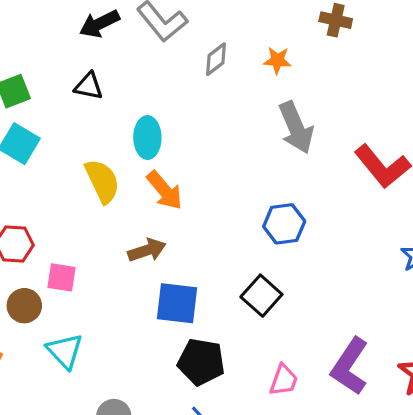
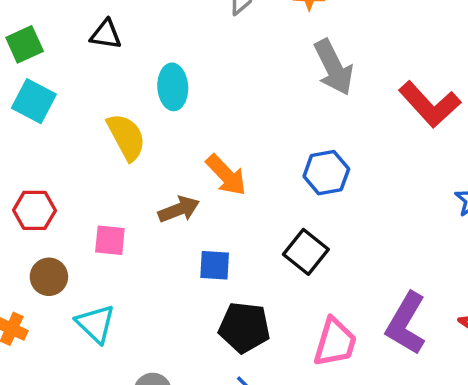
orange arrow: (165, 190) -> (226, 175), moved
pink square: (61, 277) -> (110, 240), moved
blue square: (177, 303) -> (215, 265), size x0.7
pink trapezoid: (284, 380) -> (335, 342), size x1.4

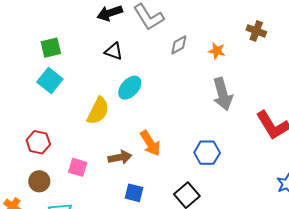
black triangle: (106, 34) -> (114, 51), moved
cyan ellipse: (173, 87) -> (130, 88), turned 35
yellow semicircle: (126, 137) -> (98, 111), turned 44

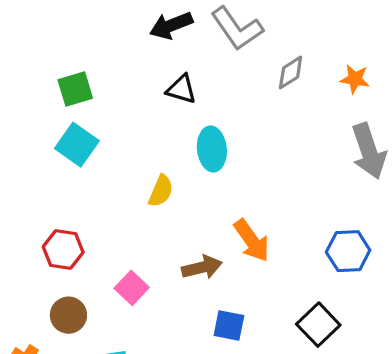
cyan ellipse: (130, 88) -> (212, 149), turned -45
yellow semicircle: (98, 111) -> (161, 191), size x0.7
pink square: (78, 167) -> (132, 288), turned 30

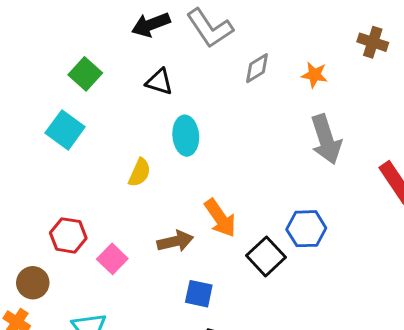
green square: (75, 89) -> (85, 74), moved, turned -32
red hexagon: (63, 250) -> (68, 235), moved
brown circle: (68, 315) -> (33, 283), moved
black square: (318, 325) -> (266, 256), moved

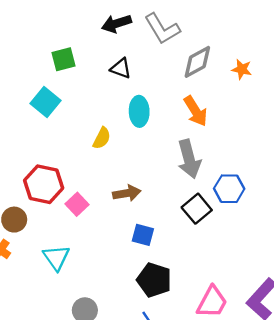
gray diamond: (257, 68) -> (197, 62), size x1.4
green square: (85, 74) -> (64, 59), turned 30
gray arrow: (326, 139) -> (189, 159), moved
orange arrow: (220, 218) -> (196, 111), moved
red hexagon: (68, 235) -> (44, 184), size x1.4

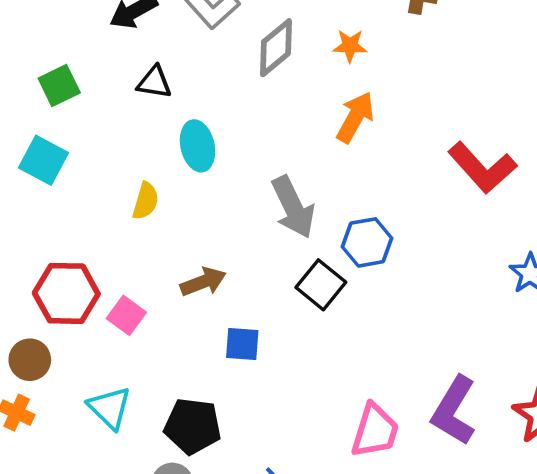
orange arrow: (196, 111) -> (355, 117), moved, turned -108
black pentagon: (154, 280) -> (193, 426), moved

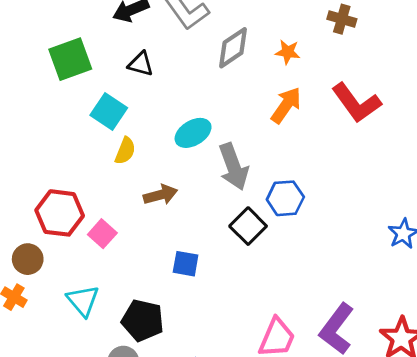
green square: (59, 85) -> (70, 59), size x1.4
cyan ellipse: (198, 146) -> (193, 133), moved, turned 66
cyan square: (43, 160) -> (109, 112), moved
red L-shape: (482, 168) -> (356, 103), moved
brown arrow: (203, 282) -> (160, 195), moved

